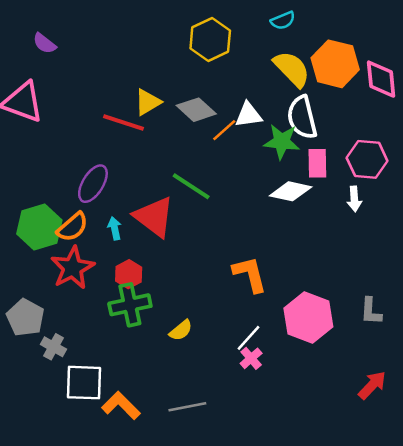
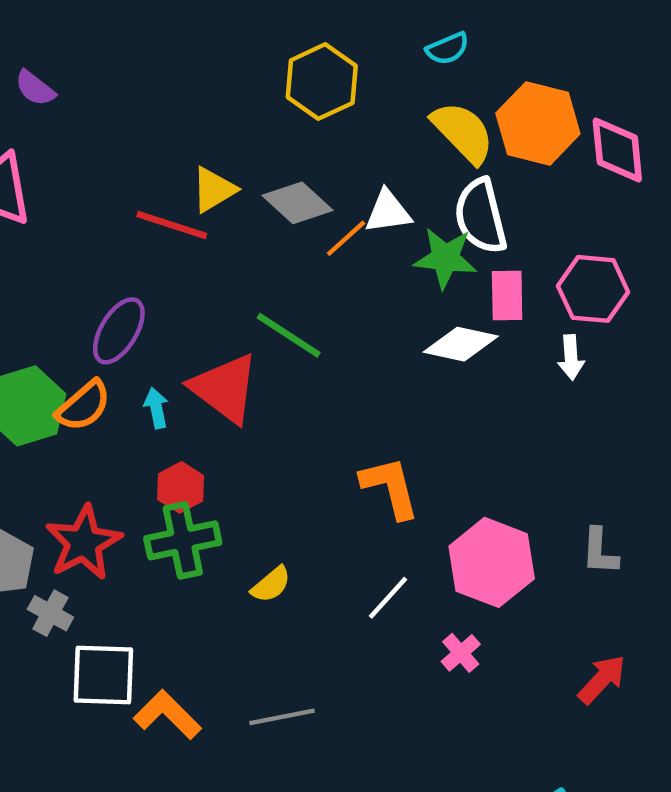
red star: (73, 268) -> (84, 543), moved
pink cross: (251, 358) -> (461, 653), moved

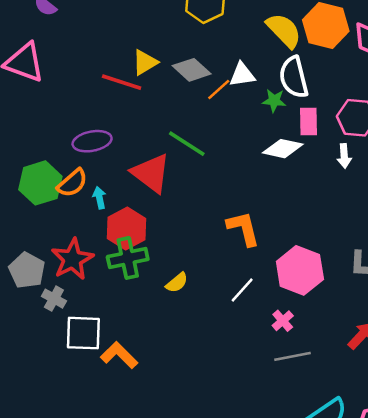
green star: (445, 258) -> (274, 101), size x0.7
purple ellipse: (119, 331) -> (92, 141), turned 48
cyan arrow: (156, 408) -> (99, 198), moved
red hexagon: (181, 487) -> (126, 228), size x1.5
gray line: (282, 717) -> (293, 356), moved

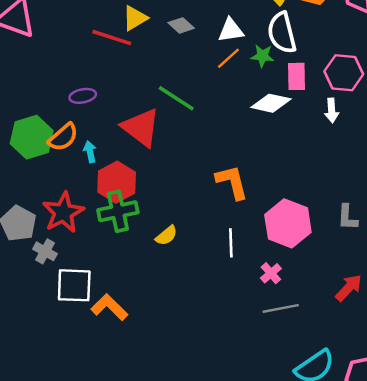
gray diamond: (192, 70) -> (181, 25), size x0.7
orange line: (219, 90) -> (228, 58), moved
purple ellipse: (92, 141) -> (83, 96), size x0.7
white line: (242, 290) -> (231, 243), turned -44

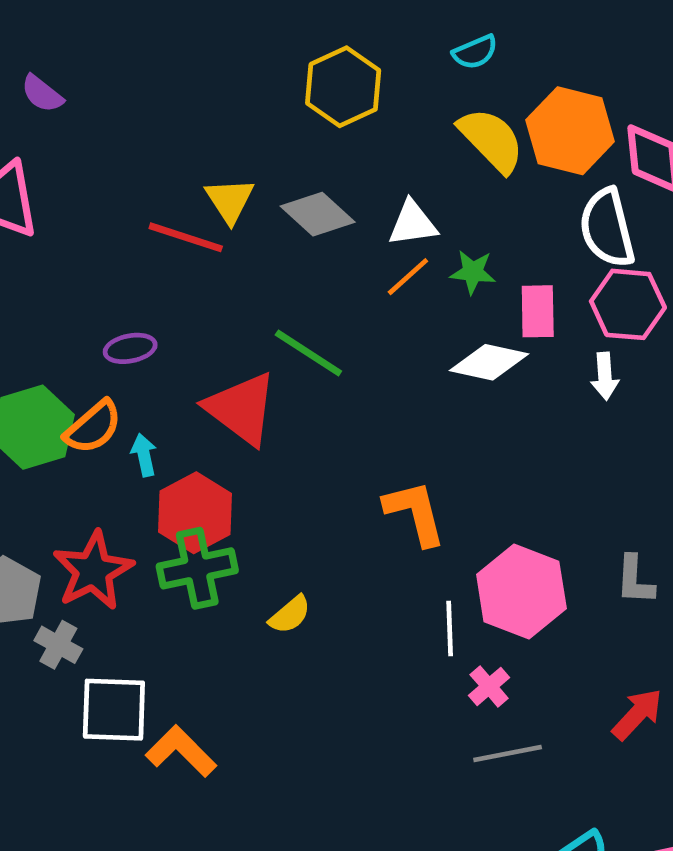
yellow triangle: (135, 18) -> (230, 200), turned -32
gray diamond: (181, 25) -> (318, 214), size x1.4
white semicircle: (282, 33) -> (607, 228), moved
white line: (231, 243) -> (450, 629), moved

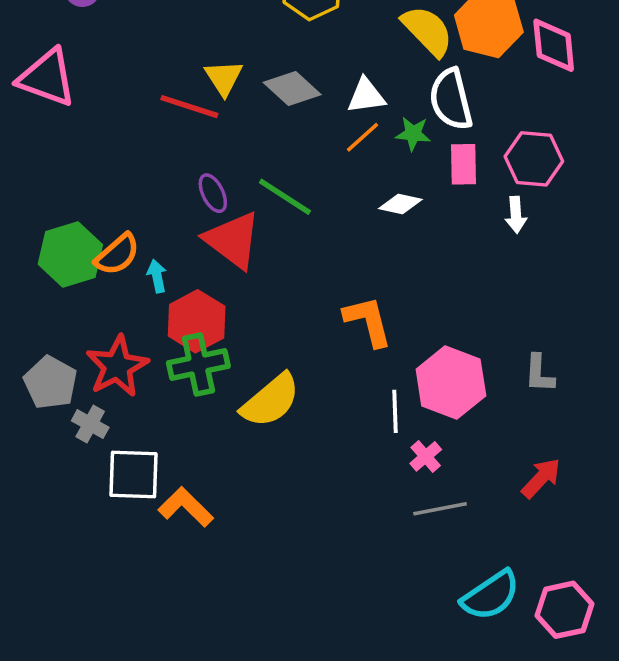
white semicircle: (607, 228) -> (451, 99), moved
purple ellipse: (130, 348) -> (213, 193), moved, turned 75
white diamond: (489, 362) -> (400, 204), moved, size x0.7
yellow semicircle: (290, 615) -> (271, 401), size x1.8

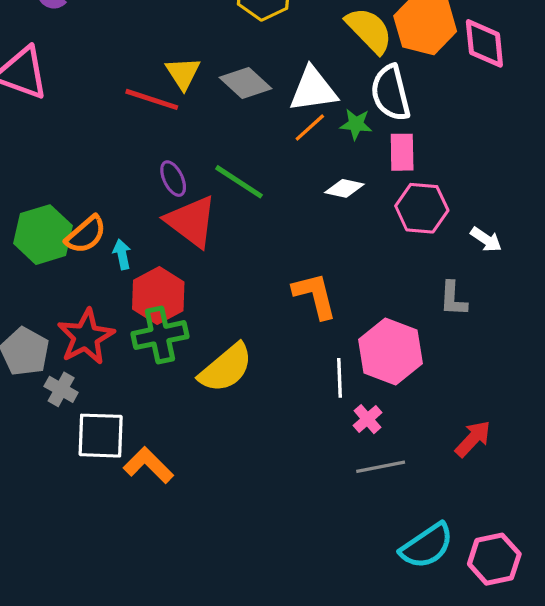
white triangle: (366, 96) -> (313, 90), size x1.4
pink hexagon: (534, 159) -> (422, 208), moved
white arrow: (516, 215) -> (486, 239), moved, turned -52
gray L-shape: (539, 374) -> (453, 299), moved

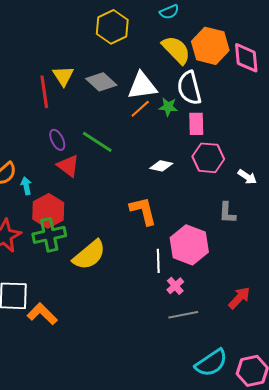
red line: (152, 99) -> (44, 92), turned 64
white diamond: (344, 188) -> (161, 166), moved
red triangle: (191, 221) -> (68, 166), size x0.7

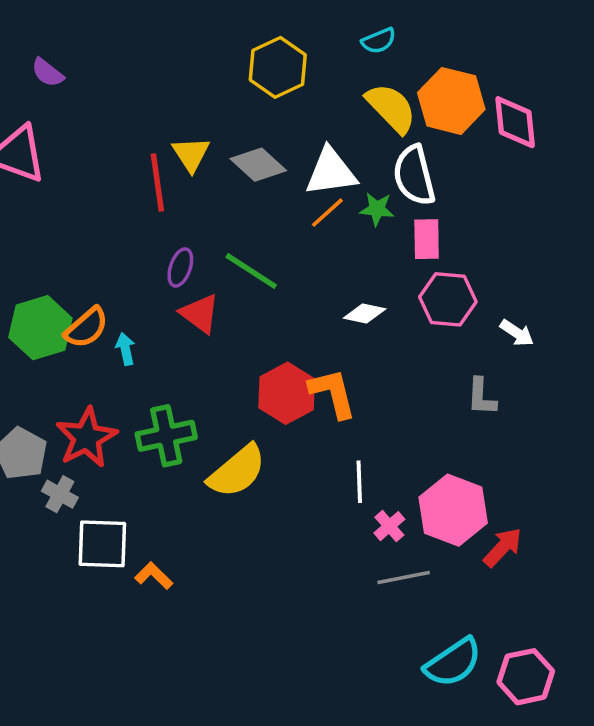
purple ellipse: (57, 140) -> (180, 267), turned 45
red hexagon: (48, 211) -> (287, 393), moved
pink hexagon: (189, 245) -> (453, 510), moved
orange L-shape: (42, 314) -> (154, 576), size x0.7

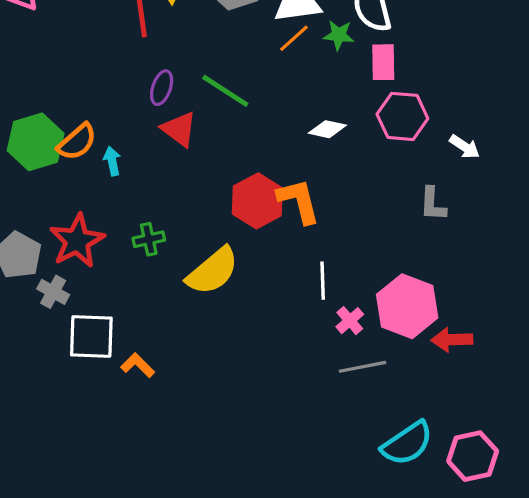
green cross: (166, 436) -> (149, 239), size x0.6
red arrow: (503, 547) -> (452, 340), turned -135

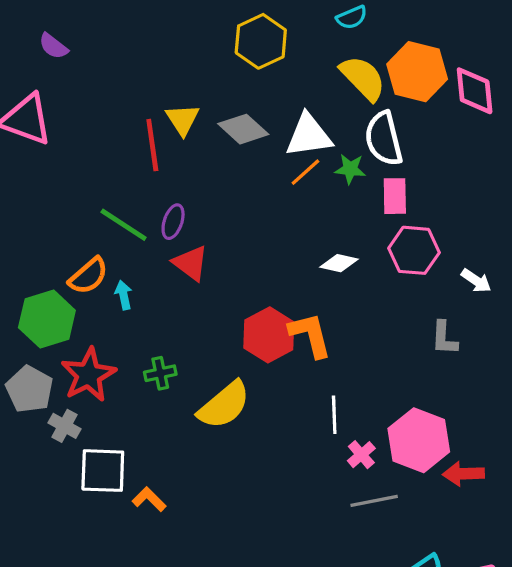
green line: (225, 91) -> (124, 225), moved
green hexagon: (36, 142) -> (47, 319), moved

